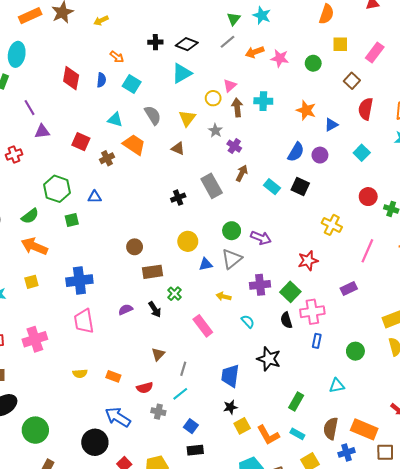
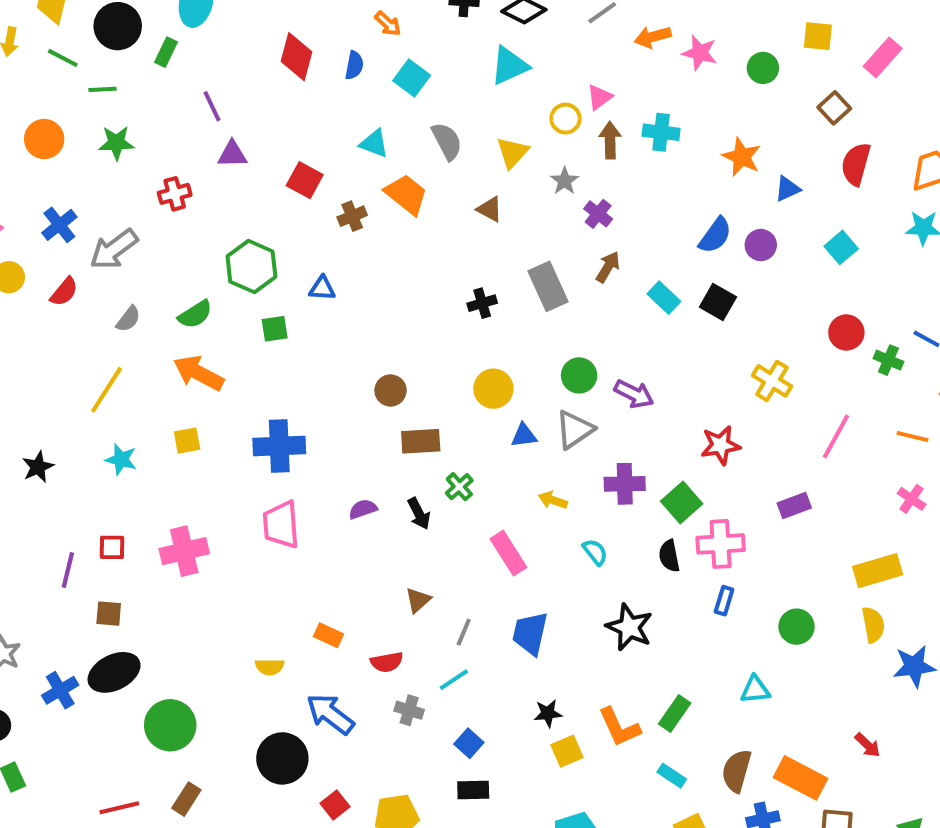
yellow semicircle: (80, 373) -> (270, 667), moved
blue trapezoid: (230, 376) -> (530, 633), moved
orange L-shape: (268, 435) -> (619, 727), moved

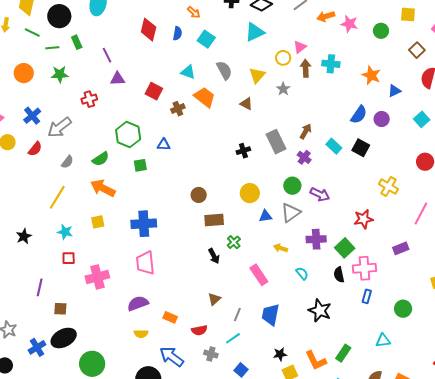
green rectangle: (166, 52) -> (77, 42), moved, turned -48
purple cross: (598, 214) -> (304, 157), moved
purple semicircle: (363, 509) -> (138, 303), moved, size x1.5
red square: (112, 547) -> (69, 258), moved

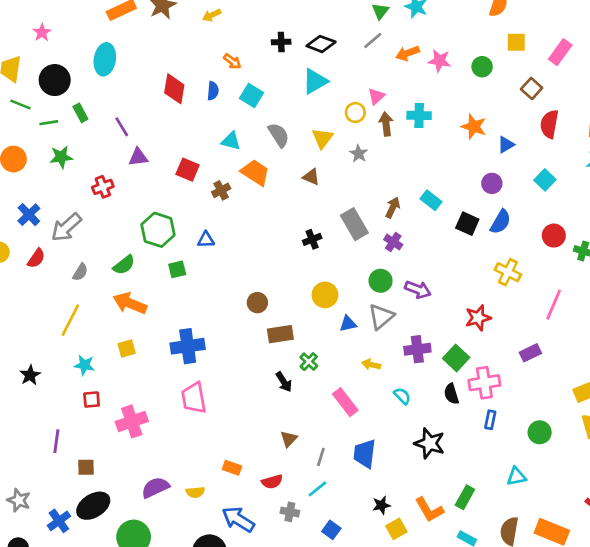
blue semicircle: (359, 115) -> (500, 222), moved
cyan rectangle: (334, 146) -> (431, 200), moved
purple semicircle: (138, 303) -> (155, 487), moved

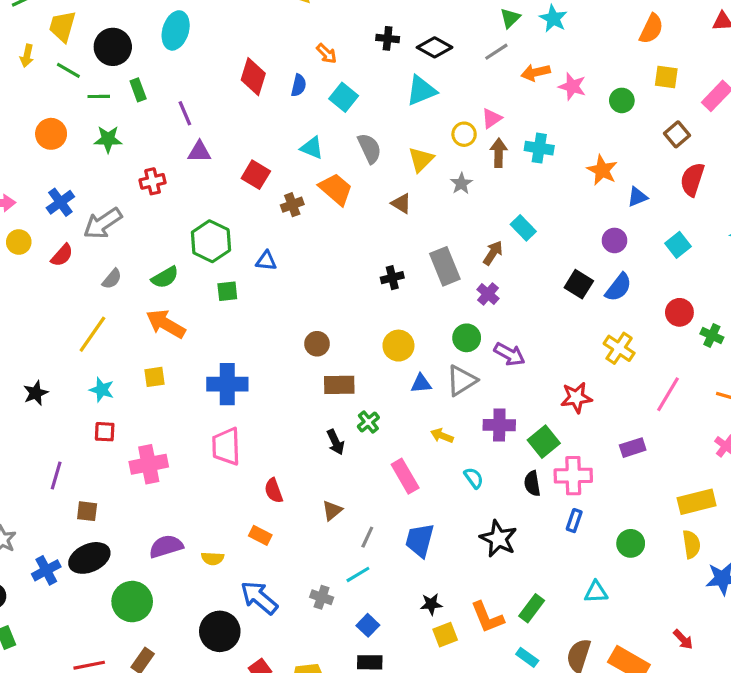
cyan rectangle: (431, 200) -> (523, 228), moved
red semicircle: (272, 482) -> (274, 491), moved, turned 78

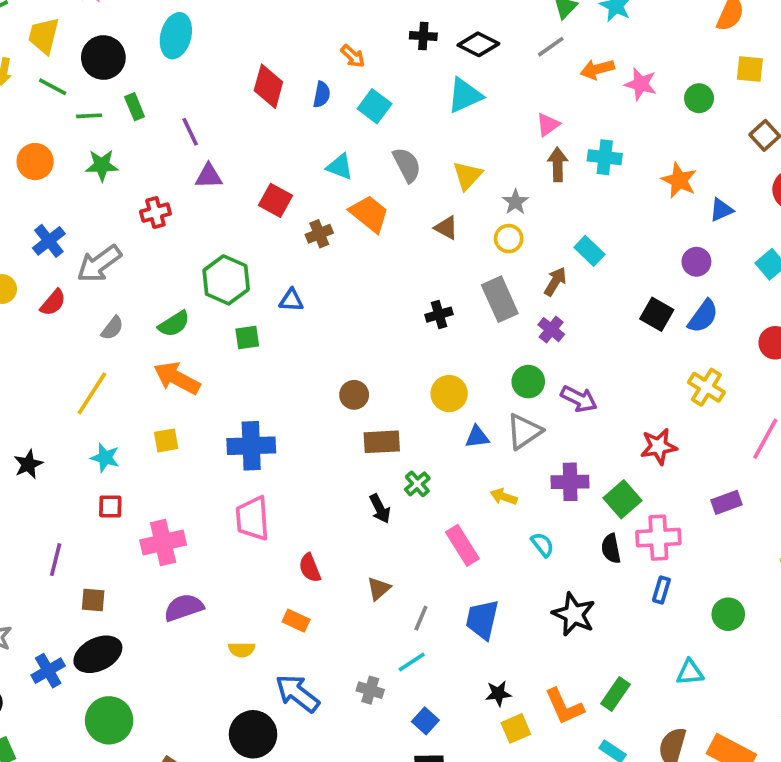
yellow circle: (464, 134) -> (509, 239), moved
purple semicircle: (166, 546) -> (184, 608), moved
green circle: (132, 602) -> (109, 720), moved

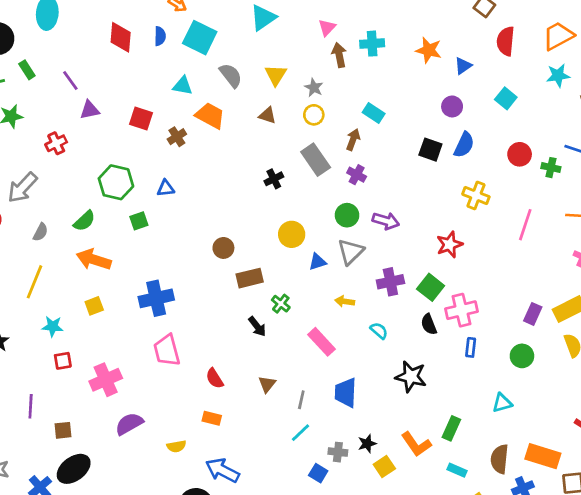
cyan square: (375, 106) -> (200, 38), size x1.4
purple rectangle: (726, 502) -> (533, 314), moved, turned -35
gray cross: (370, 690) -> (338, 452), moved

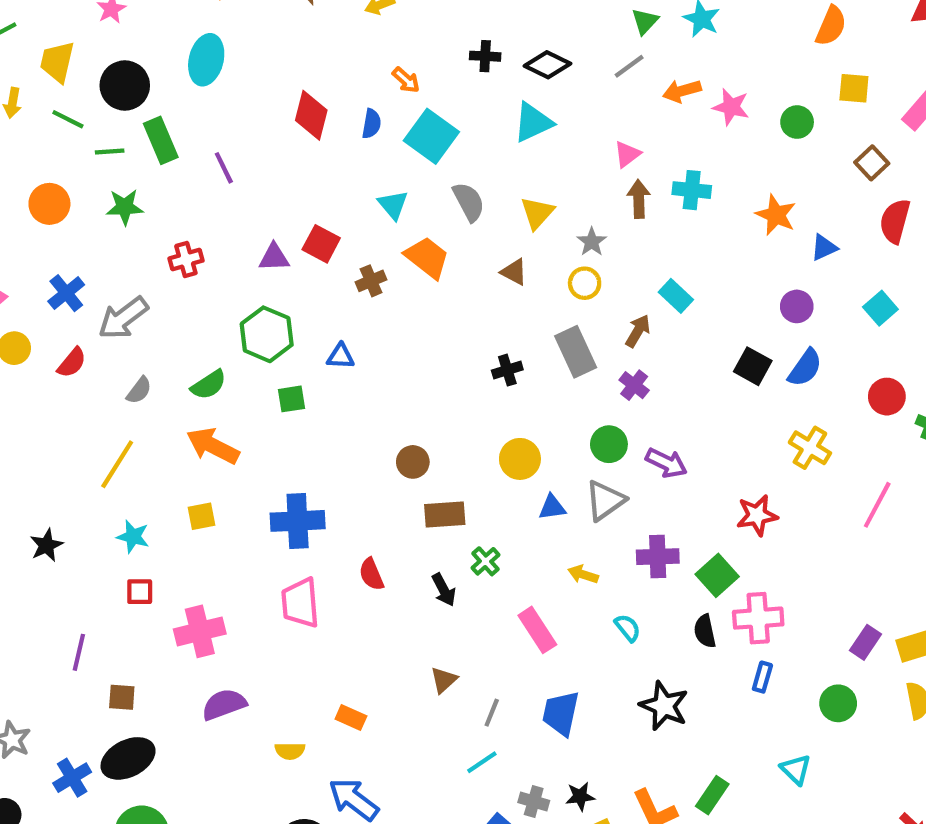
green rectangle: (27, 70) -> (161, 140), size x1.5
cyan triangle: (183, 86) -> (393, 205), turned 30
purple triangle: (90, 110) -> (274, 257), moved
red semicircle: (215, 378) -> (371, 574), moved
cyan triangle: (502, 403) -> (796, 770), turned 50

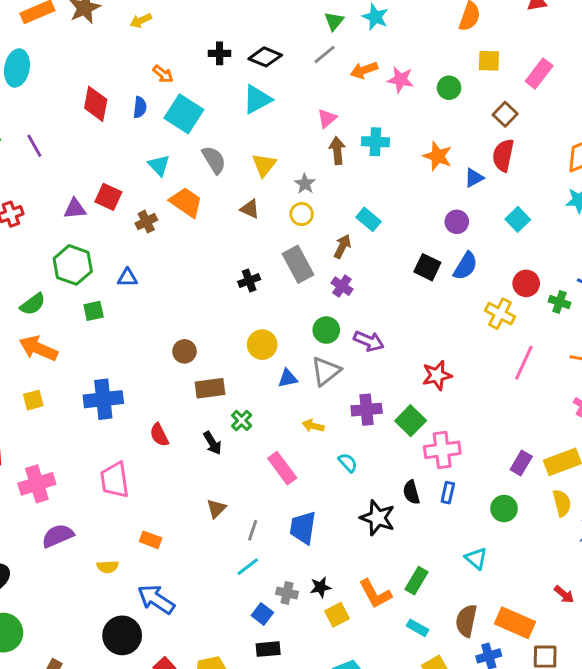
red semicircle: (895, 221) -> (503, 155), moved
yellow cross: (810, 448) -> (500, 314), moved
pink trapezoid: (300, 603) -> (115, 480), moved
black semicircle: (705, 631) -> (411, 492), moved

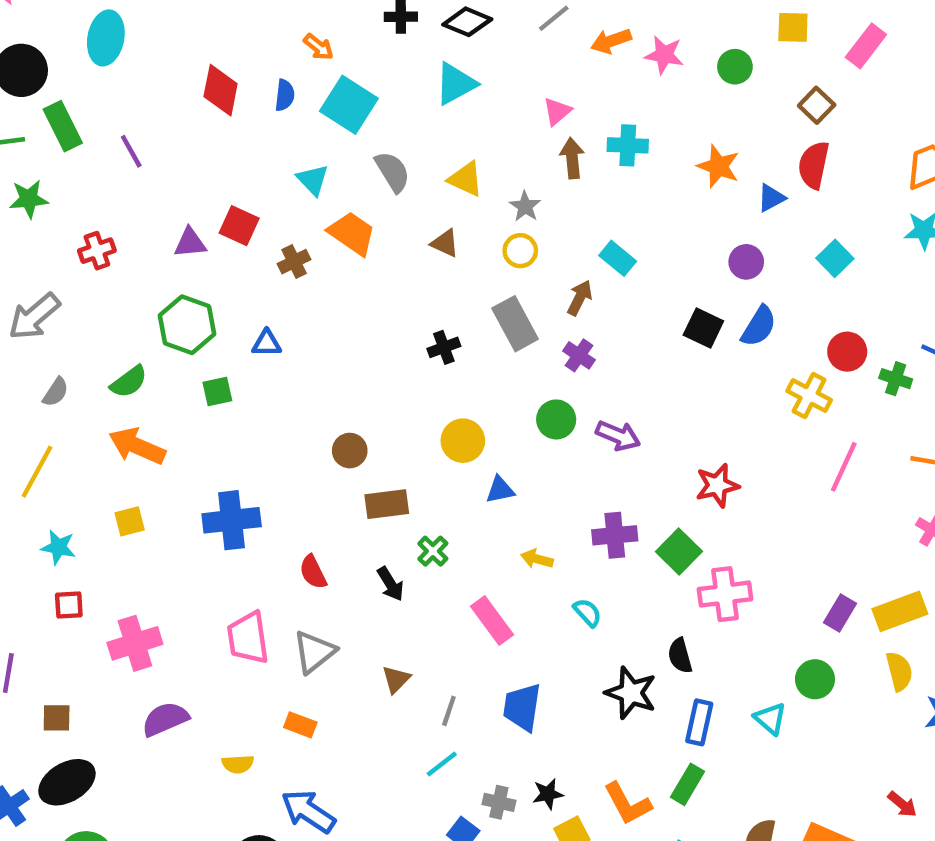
yellow triangle: (264, 165) -> (466, 179), turned -44
gray triangle: (326, 371) -> (314, 652), moved
blue rectangle: (448, 493) -> (699, 722), moved, size x1.4
cyan triangle: (476, 558) -> (770, 719), moved

